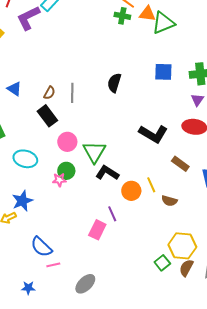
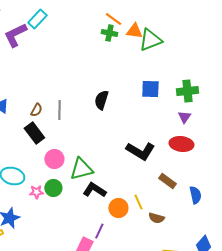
green triangle: (94, 152) -> (81, 169), turned 45
pink star: (59, 180) -> (36, 192), moved
purple line: (112, 214) -> (99, 231), turned 49

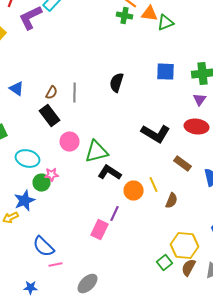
green triangle: (150, 40) -> (166, 23), size x0.7
green circle: (53, 188) -> (42, 183), moved
brown semicircle: (156, 218) -> (172, 201), turned -84

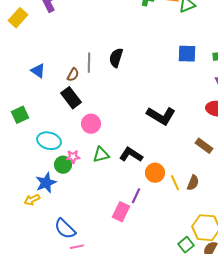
black semicircle: (116, 83) -> (116, 58), moved
gray line: (74, 93) -> (89, 63), moved
black L-shape: (156, 134) -> (161, 116), moved
green triangle: (96, 152) -> (101, 155), moved, size x0.7
yellow line: (154, 185) -> (175, 183), moved

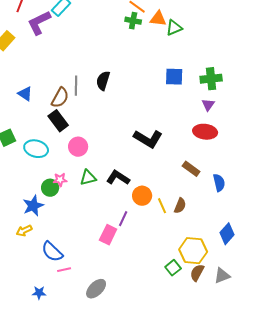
brown semicircle: (73, 75) -> (60, 98), size x1.5
cyan ellipse: (49, 141) -> (36, 149), moved
yellow arrow: (32, 200) -> (24, 231), moved

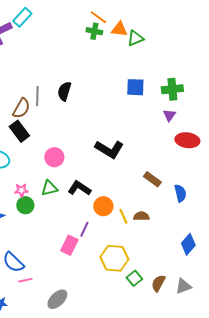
red ellipse: (205, 132) -> (187, 140), moved
pink circle: (78, 147) -> (54, 157), moved
green circle: (50, 188) -> (25, 205), moved
brown semicircle: (180, 206) -> (141, 216), turned -112
yellow hexagon: (193, 251) -> (114, 258), moved

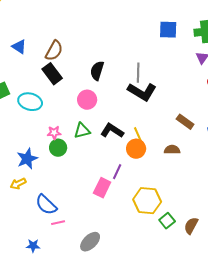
black semicircle: (64, 91) -> (97, 71), moved
gray line: (37, 96) -> (138, 73), moved
yellow line: (123, 216) -> (138, 135), moved
brown semicircle: (141, 216) -> (172, 150), moved

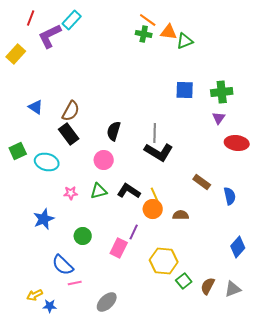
green circle: (58, 148) -> (83, 236), moved
brown semicircle: (172, 150) -> (181, 215), moved
yellow arrow: (18, 184) -> (35, 295), moved

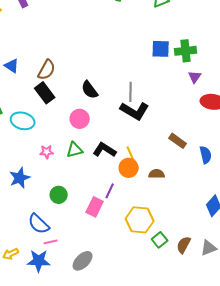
green cross: (222, 92) -> (186, 51), moved
black semicircle: (114, 131) -> (90, 90), turned -54
blue star: (50, 306) -> (39, 261), moved, size x1.6

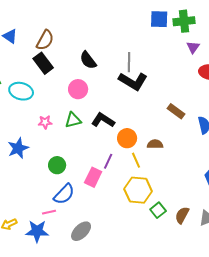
yellow line: (131, 154) -> (136, 160), moved
blue semicircle: (39, 224) -> (64, 194), moved, turned -90

